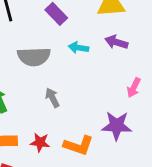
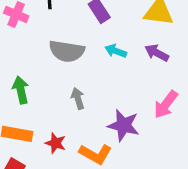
pink arrow: (134, 88) -> (166, 104), size x1.4
purple star: (117, 126) -> (124, 125), moved

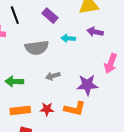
green arrow: (21, 90) -> (14, 81), turned -60
gray arrow: (78, 98) -> (53, 76), turned -72

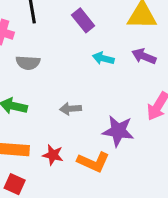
gray semicircle: (37, 48) -> (28, 63), moved, size x0.7

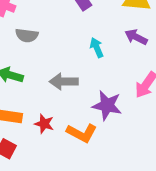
cyan arrow: (103, 58) -> (97, 48), moved, turned 48
gray arrow: (71, 109) -> (64, 82), size x1.4

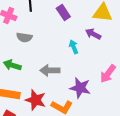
purple arrow: (136, 37) -> (93, 34), moved
red star: (44, 124) -> (36, 100), size x1.5

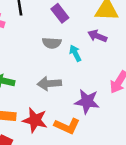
gray semicircle: (24, 37) -> (52, 43), moved

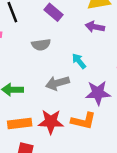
gray semicircle: (52, 43) -> (41, 45), moved
cyan arrow: (75, 53) -> (79, 61), moved

